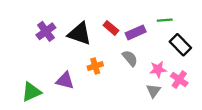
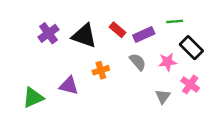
pink star: (158, 69) -> (168, 62), moved

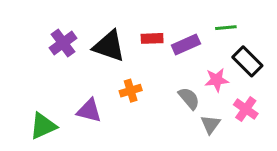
red rectangle: (118, 30) -> (152, 38), turned -42
gray semicircle: (138, 62) -> (189, 98), moved

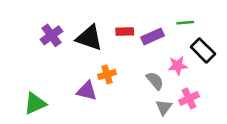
pink cross: (246, 109) -> (189, 98), moved, turned 30
purple triangle: (89, 111) -> (87, 91), moved
gray triangle: (210, 124) -> (164, 107), moved

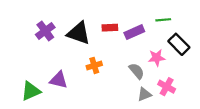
purple triangle: (87, 91) -> (59, 80), moved
pink cross: (189, 98) -> (167, 87), turned -36
gray triangle: (164, 107) -> (144, 94), turned 32

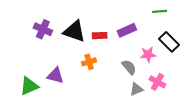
green line: (163, 20) -> (160, 11), moved
red rectangle: (110, 28) -> (100, 36), moved
purple cross: (45, 31) -> (43, 29), turned -30

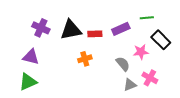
green line: (160, 11) -> (147, 18), moved
black triangle: (74, 31) -> (71, 30), turned -30
purple triangle: (55, 76) -> (31, 57), moved

